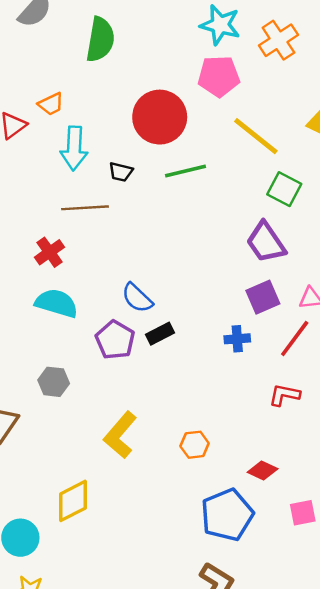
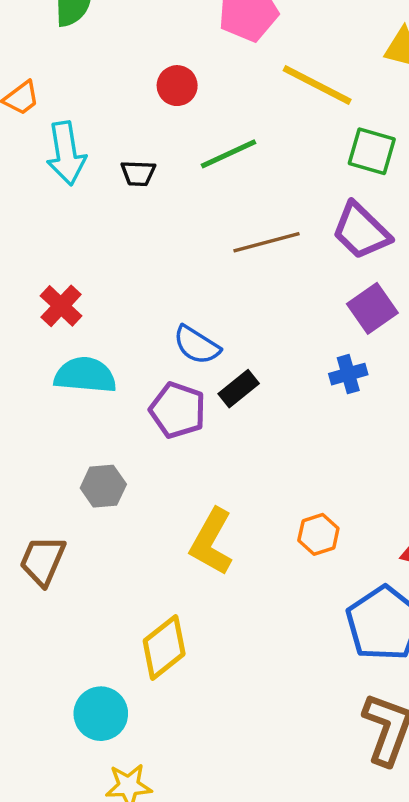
red circle: (160, 117) -> (177, 86), size x0.5
brown line: (85, 208) -> (267, 242), moved

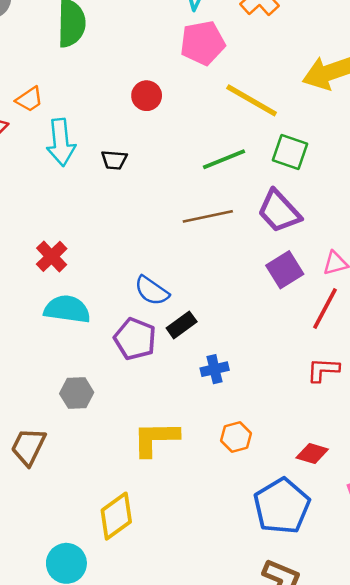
green line: (228, 154) -> (224, 159), moved
blue cross: (348, 374) -> (215, 369), moved
yellow L-shape: (211, 542) -> (156, 439), turned 57

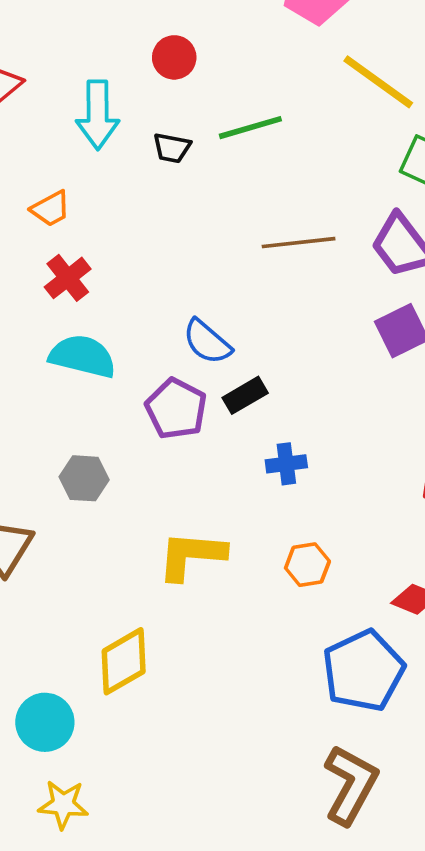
red circle: (147, 96) -> (174, 57), moved
orange trapezoid: (29, 99) -> (51, 209), moved
green line: (224, 159) -> (250, 128), moved

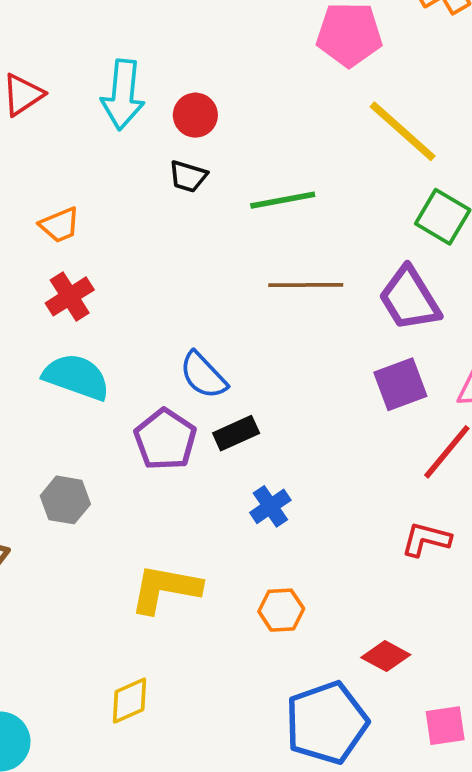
red circle: (174, 57) -> (195, 115), moved
cyan arrow: (98, 115) -> (123, 95), moved
green line: (250, 128) -> (283, 200), moved
blue cross: (286, 464) -> (270, 506), turned -33
yellow diamond: (124, 661) -> (129, 701), moved, size x0.7

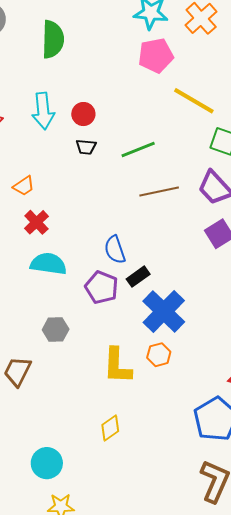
blue semicircle: (203, 375) -> (115, 250), turned 36
blue cross: (270, 506) -> (164, 311), size x2.0
yellow L-shape: (165, 589) -> (117, 366), turned -87
orange hexagon: (281, 610) -> (159, 355), moved

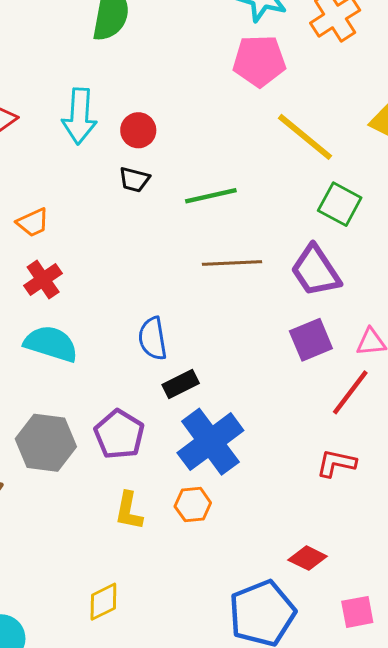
purple pentagon: (102, 287) -> (119, 434), moved
gray hexagon: (56, 330) -> (46, 443), size x1.5
yellow L-shape: (117, 366) -> (129, 511), size x0.7

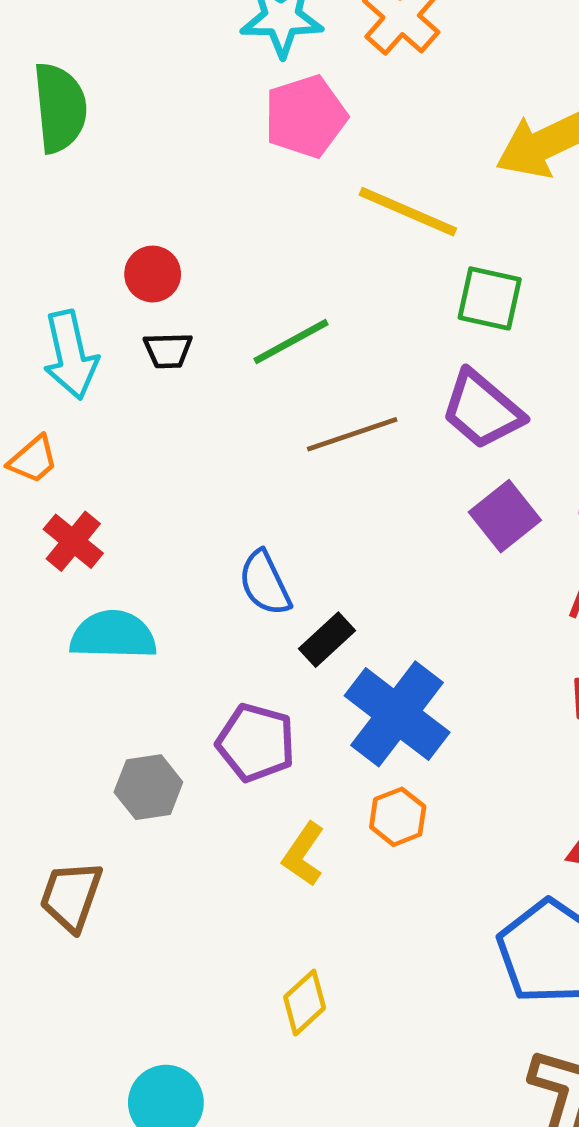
cyan arrow: (79, 116) -> (71, 355), moved
gray hexagon: (46, 443) -> (148, 787), size x0.7
yellow L-shape: (129, 511) -> (303, 854), turned 39

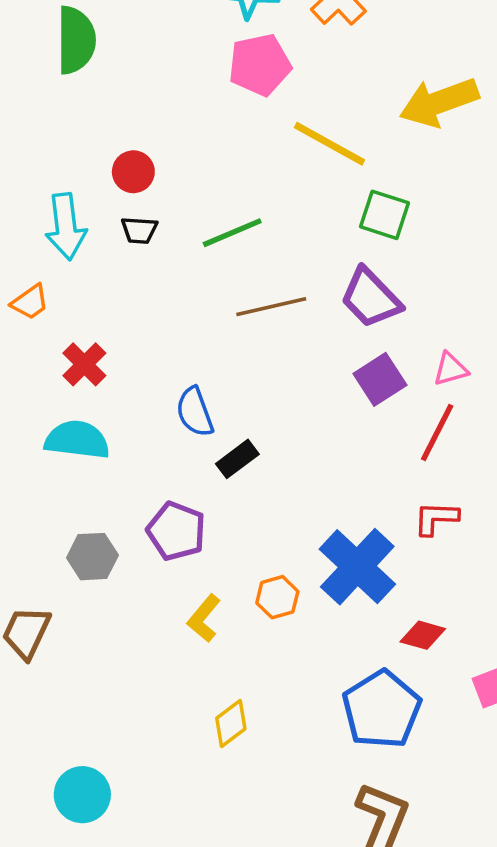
red cross: (73, 541) -> (84, 364), moved
blue cross: (397, 714) -> (357, 567), moved
yellow diamond: (305, 1003) -> (231, 724), moved

